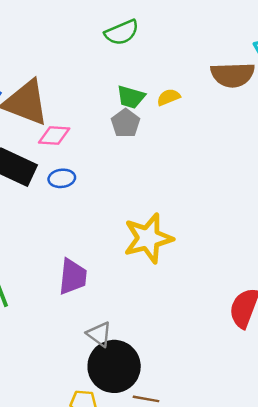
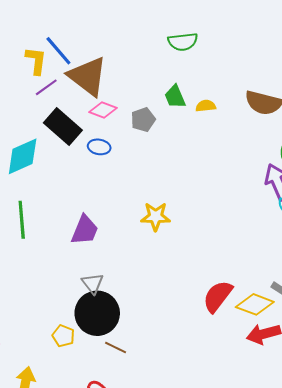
green trapezoid: (131, 97) -> (175, 97), turned 35
gray pentagon: (126, 123) -> (143, 120), moved
yellow star: (148, 238) -> (156, 216), size x0.7

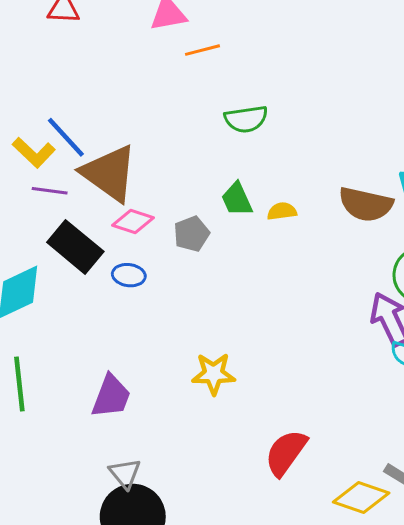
yellow L-shape: (36, 61) -> (34, 153), turned 128
purple line: (46, 87) -> (50, 191), turned 45
red semicircle: (218, 296) -> (286, 453), moved

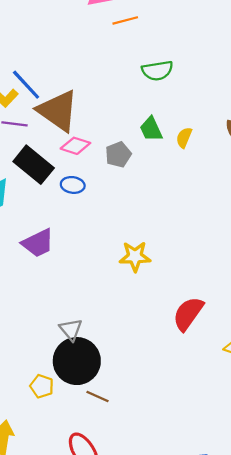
yellow semicircle: (282, 211) -> (184, 138), turned -60
purple trapezoid: (111, 396) -> (38, 243), moved, turned 44

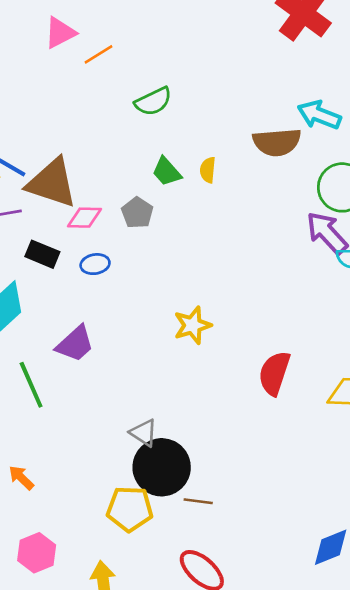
black rectangle: (34, 165) -> (42, 254), size x0.7
yellow pentagon: (42, 386) -> (130, 509), size x1.6

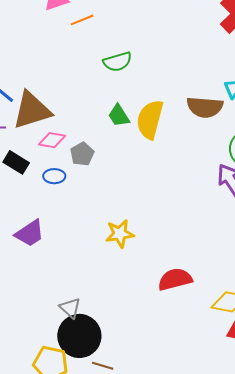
yellow semicircle: (208, 170) -> (150, 119), size x2.0
brown triangle: (52, 183) -> (32, 110), turned -45
gray pentagon: (137, 213) -> (82, 154), moved
red semicircle: (274, 373) -> (175, 279), turned 48

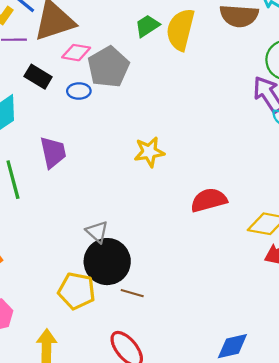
green trapezoid: (119, 116) -> (147, 26), turned 90
gray pentagon: (82, 154) -> (108, 67), size x1.6
purple trapezoid: (30, 233) -> (53, 152), turned -68

